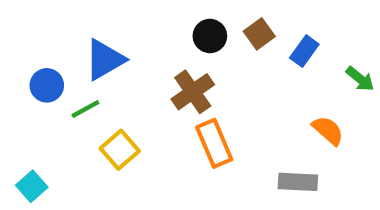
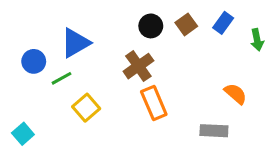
blue rectangle: (304, 51) -> (223, 23), moved
green arrow: (360, 79) -> (257, 40), moved, turned 40

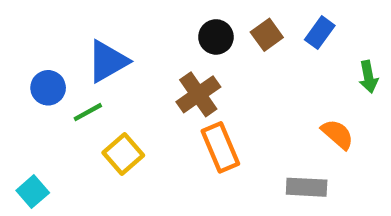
green arrow: (257, 40) -> (368, 77), moved

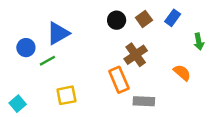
brown cross: (198, 94) -> (136, 55), moved
yellow square: (123, 154) -> (66, 95), moved, turned 30
gray rectangle: (307, 187) -> (144, 101), moved

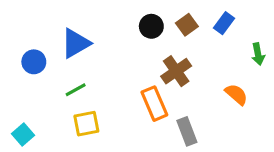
green line: (47, 61) -> (76, 90), moved
gray rectangle: (144, 101) -> (187, 131), turned 66

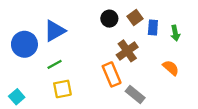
blue rectangle: (224, 23) -> (153, 28), moved, turned -32
green arrow: (258, 54) -> (175, 33), moved
blue circle: (34, 62) -> (24, 44), size x1.5
gray rectangle: (187, 131) -> (135, 95), turned -30

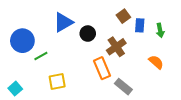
black circle: (109, 19) -> (88, 34), moved
blue triangle: (55, 31) -> (63, 22), moved
green line: (55, 64) -> (41, 56), moved

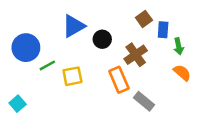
green arrow: (160, 30) -> (179, 46), moved
yellow square: (57, 81) -> (72, 76), moved

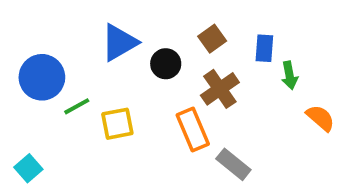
brown square: (144, 19) -> (212, 39), moved
orange semicircle: (182, 73) -> (320, 118), moved

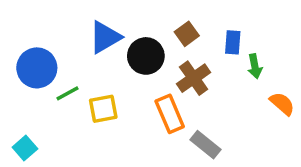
black circle: (166, 64) -> (146, 56), size x1.4

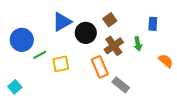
blue rectangle: (233, 42) -> (153, 24), moved
green arrow: (255, 66) -> (138, 44), moved

